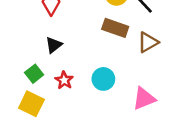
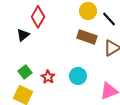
black triangle: (54, 45) -> (23, 35), moved

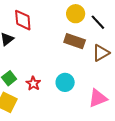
red diamond: (38, 17) -> (23, 20), turned -35

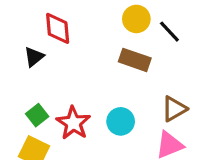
brown triangle: (101, 53) -> (174, 109), moved
red star: (33, 83) -> (73, 123), size x1.5

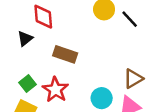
brown rectangle: (135, 60) -> (65, 54), moved
cyan circle: (121, 121) -> (102, 98), moved

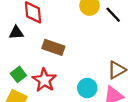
black triangle: (25, 39) -> (16, 33), turned 35

